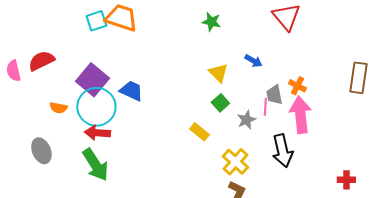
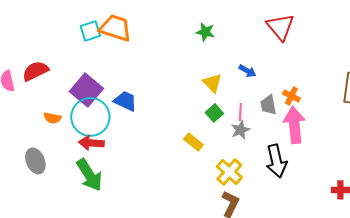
pink line: (265, 107) -> (240, 112), moved

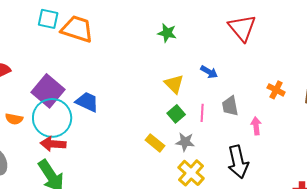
cyan square: (90, 31) -> (48, 19), moved, turned 30
orange cross: (291, 96) -> (276, 90), moved
pink arrow: (294, 125) -> (256, 126), size x0.5
gray star: (240, 130) -> (185, 142), moved, turned 30

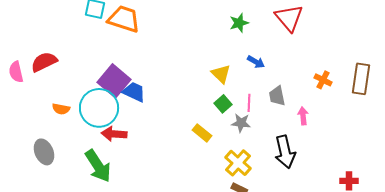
green star: (167, 33) -> (239, 23), moved, turned -30
purple square: (48, 91) -> (114, 81), moved
gray star: (185, 142) -> (241, 123), moved
red arrow: (53, 144) -> (114, 134), moved

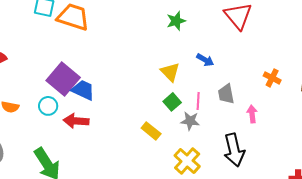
green star: (239, 23) -> (176, 21), moved
cyan circle: (99, 108) -> (48, 106), size x0.5
red arrow: (114, 134) -> (76, 121), moved

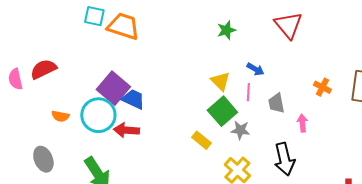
pink line: (198, 101) -> (248, 92), moved
green square: (172, 102) -> (222, 111), size x1.6
cyan circle: (48, 106) -> (98, 115), size x1.8

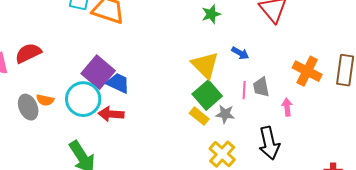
yellow triangle: (220, 81) -> (205, 65), size x1.4
orange cross: (322, 87) -> (307, 71), size x1.6
pink line: (248, 92) -> (244, 90), moved
yellow rectangle: (201, 140) -> (199, 116), moved
gray ellipse: (43, 159) -> (28, 107), moved

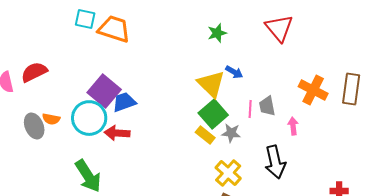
blue arrow: (240, 53) -> (234, 72), moved
blue trapezoid: (118, 83) -> (124, 102), turned -45

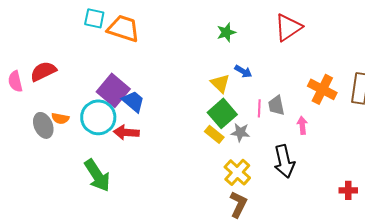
red triangle: (279, 28) -> (288, 27), turned 36
yellow triangle: (211, 84) -> (220, 83), size x0.7
blue trapezoid: (124, 102) -> (133, 101), turned 60

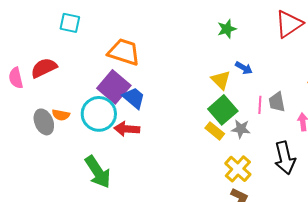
cyan square: (94, 18) -> (70, 23), moved
orange trapezoid: (123, 28) -> (124, 52), moved

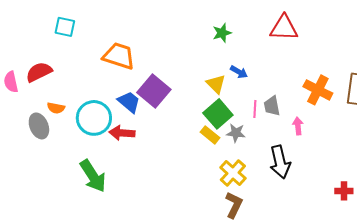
red triangle: (289, 24) -> (284, 28), turned 36
purple square: (114, 87) -> (154, 91), moved
orange semicircle: (61, 115) -> (56, 108), moved

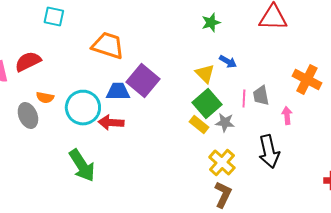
blue trapezoid: (129, 102) -> (118, 92), turned -40

